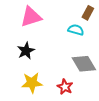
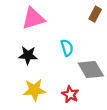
cyan semicircle: (76, 30) -> (67, 48), moved, turned 56
black star: (26, 51) -> (28, 55), turned 30

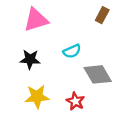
cyan semicircle: (67, 48) -> (72, 51), turned 84

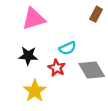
yellow star: (37, 97) -> (35, 91), turned -30
red star: (75, 101) -> (57, 68), moved

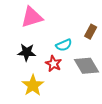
brown rectangle: (96, 14) -> (91, 32), moved

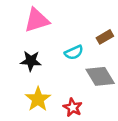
brown rectangle: (91, 32) -> (105, 37), turned 32
red star: (53, 64) -> (73, 107), moved

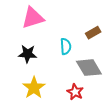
cyan semicircle: (74, 52) -> (66, 46), turned -70
red star: (73, 107) -> (75, 92), moved

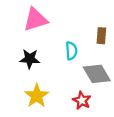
brown rectangle: (93, 33) -> (101, 36), turned -56

